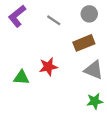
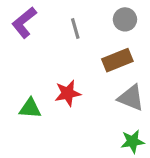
gray line: (54, 20) -> (75, 28), turned 40

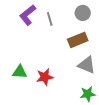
purple L-shape: (24, 22) -> (28, 15), moved
red star: (68, 93) -> (45, 77), moved

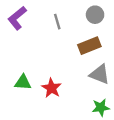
purple L-shape: (28, 15) -> (17, 18), moved
red star: (45, 77) -> (51, 88), turned -30

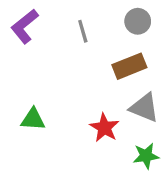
red star: (51, 88) -> (104, 128), moved

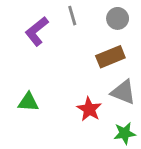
purple L-shape: (25, 26) -> (37, 31), moved
gray line: (83, 31) -> (72, 16), moved

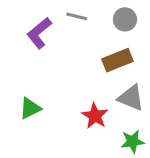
gray line: (72, 16) -> (77, 16), turned -60
green triangle: (28, 102) -> (30, 108), turned -30

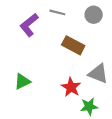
brown rectangle: (117, 60) -> (73, 45), moved, turned 50
green star: (133, 141) -> (89, 106), moved

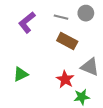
gray line: (57, 12) -> (61, 17), moved

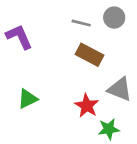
purple L-shape: (27, 22) -> (19, 37), moved, turned 105

